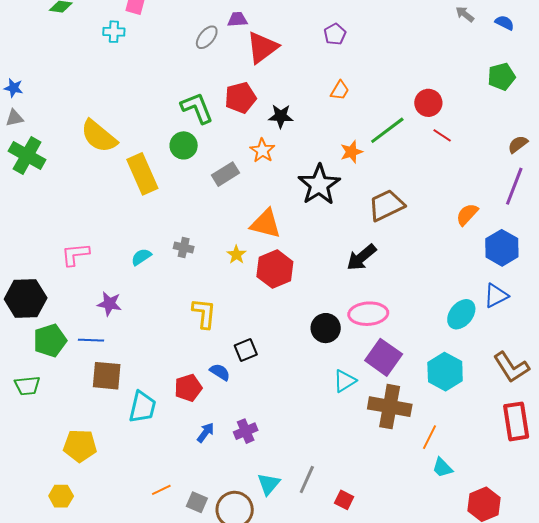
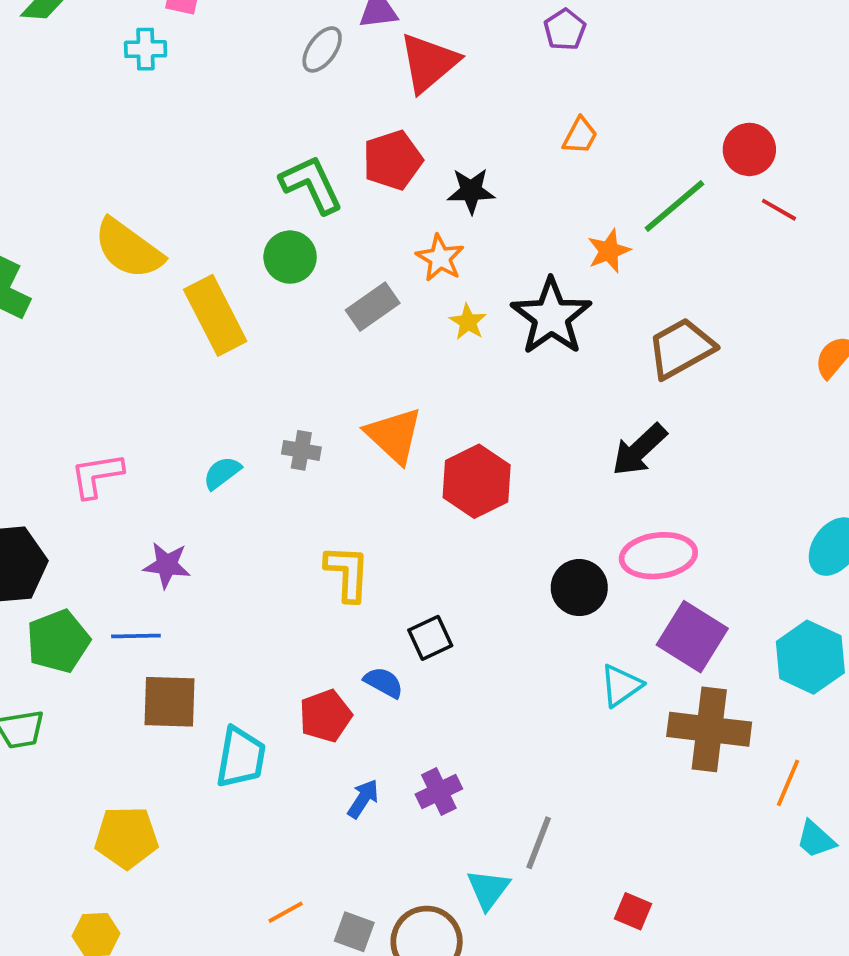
orange triangle: (266, 224) -> (394, 435), moved, turned 32
yellow star: (236, 255) -> (468, 322), moved
gray line: (307, 479) -> (539, 843), moved

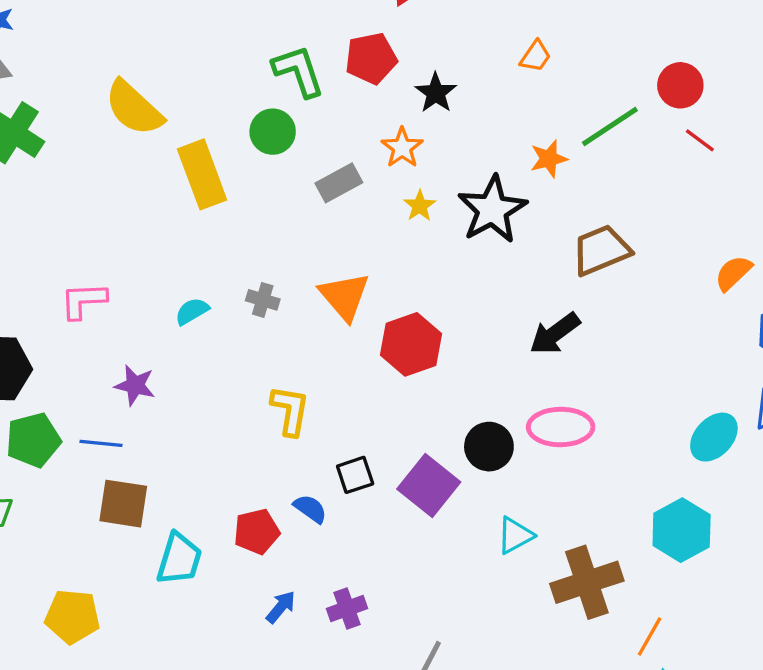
black star: (471, 191) -> (436, 93), turned 30
purple square: (692, 637) -> (429, 485), moved
brown cross: (709, 729) -> (587, 582), turned -32

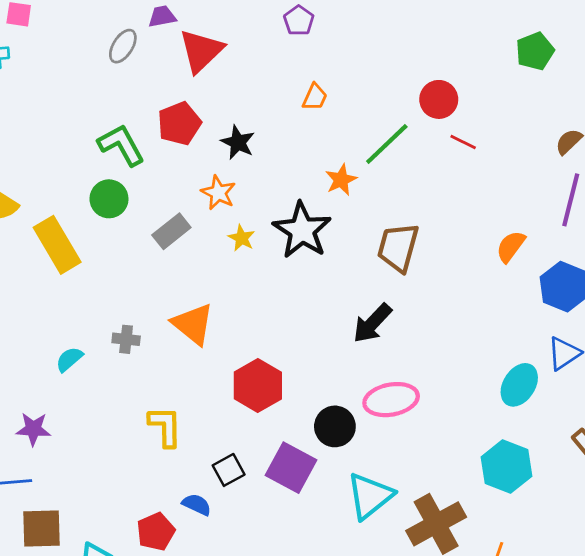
brown trapezoid: (601, 250) -> (398, 247), turned -42
red hexagon: (411, 344) -> (258, 385), moved
cyan triangle: (515, 535) -> (370, 496), size x1.5

